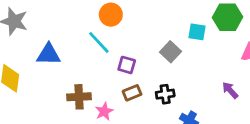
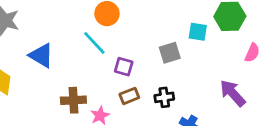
gray square: (170, 52) -> (170, 53), turned 30
blue triangle: (49, 54) -> (41, 55), turned 30
purple arrow: (230, 90) -> (233, 93), size x1.5

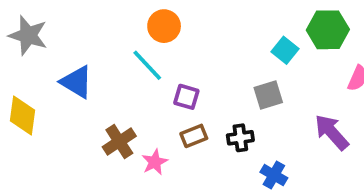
cyan square: (198, 32) -> (285, 50), turned 30
gray square: (170, 53) -> (268, 95), moved
brown cross: (73, 100) -> (119, 142), turned -30

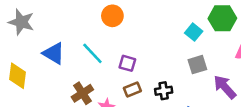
cyan line: (147, 65) -> (92, 53), moved
gray square: (268, 95) -> (197, 65), moved

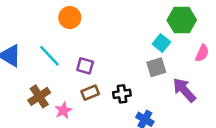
cyan square: (194, 32) -> (161, 43), moved

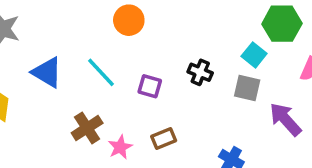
gray square: (156, 67) -> (247, 88), turned 30
brown rectangle: (90, 93) -> (164, 138), moved
black cross: (122, 94) -> (200, 72), moved, turned 30

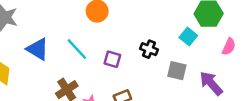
gray square: (247, 88) -> (177, 71), moved

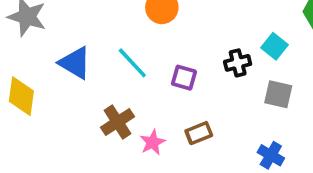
cyan square: (188, 36) -> (275, 46), moved
black cross: (149, 49) -> (238, 63), turned -36

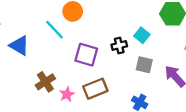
cyan line: (132, 63) -> (54, 30), moved
purple square: (184, 78) -> (86, 55), size x1.5
brown rectangle: (199, 133) -> (95, 89), size x1.5

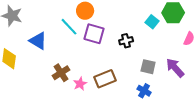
cyan square: (142, 35) -> (152, 22), moved
purple square: (86, 55) -> (94, 34), moved
gray square: (144, 65) -> (148, 67), moved

